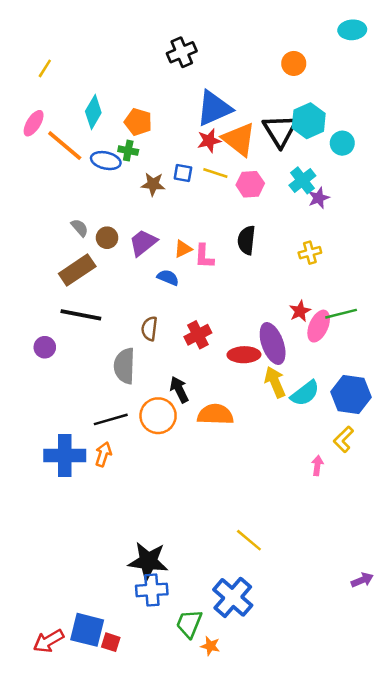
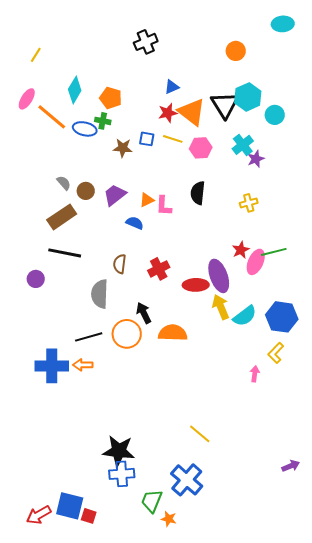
blue triangle: (214, 108) -> (172, 87), size x0.5
orange arrow: (103, 454) -> (83, 365), turned -108

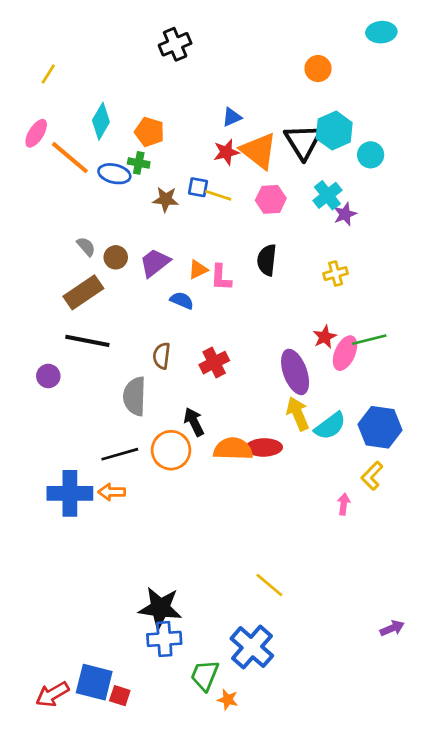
black cross: (146, 42) -> (175, 44), moved
yellow line: (173, 139) -> (218, 195), moved
red ellipse: (196, 285) -> (264, 447), moved

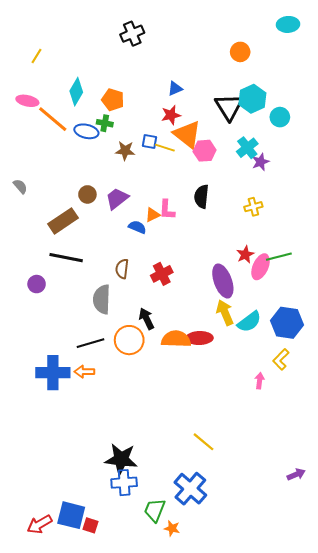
pink ellipse: (36, 133) -> (27, 101), turned 70
orange triangle: (259, 151) -> (187, 134), moved
gray semicircle: (86, 247) -> (20, 186), moved
orange triangle: (198, 269) -> (153, 215), moved

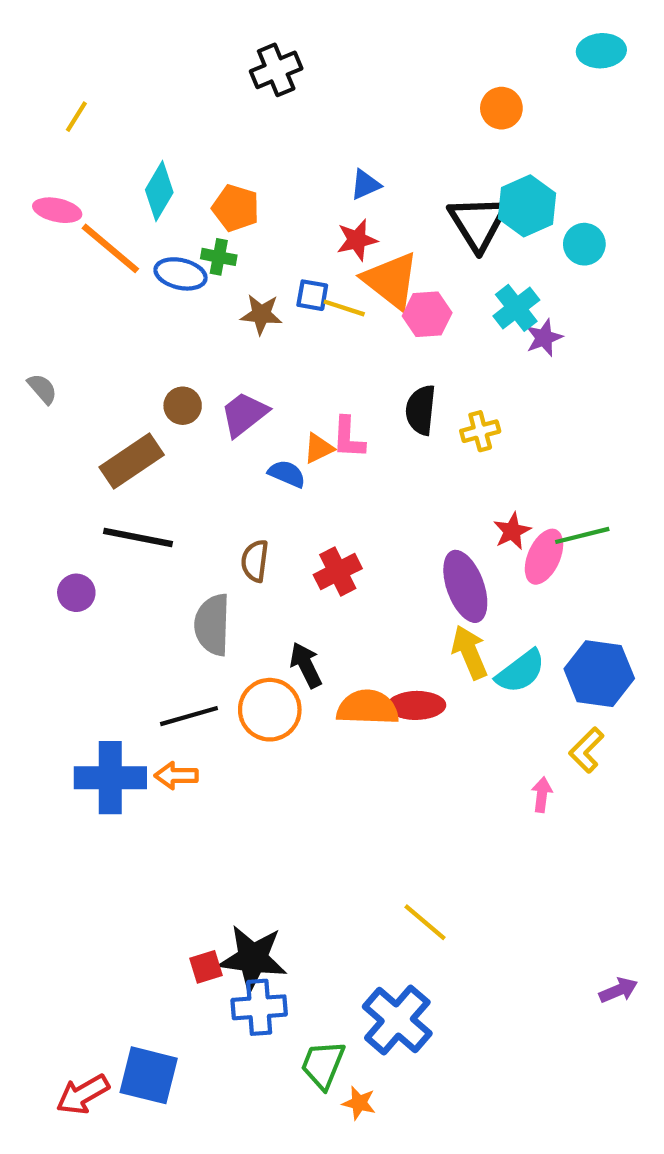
yellow cross: (253, 207) -> (480, 431), moved
red square: (91, 525) -> (206, 967), moved, turned -35

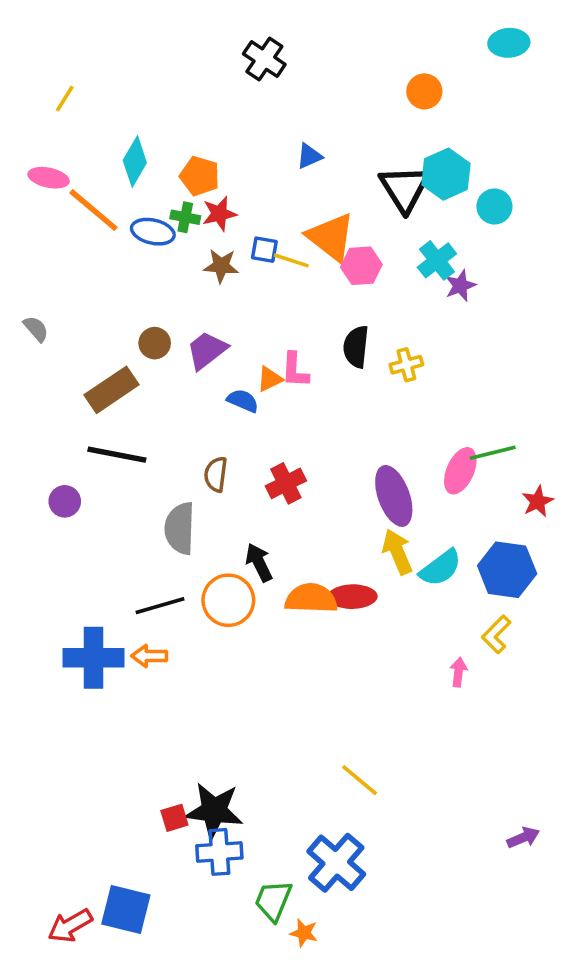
black cross: (276, 70) -> (264, 59), moved, turned -33
red star: (357, 240) -> (219, 214), moved
red star: (512, 531) -> (538, 501), moved

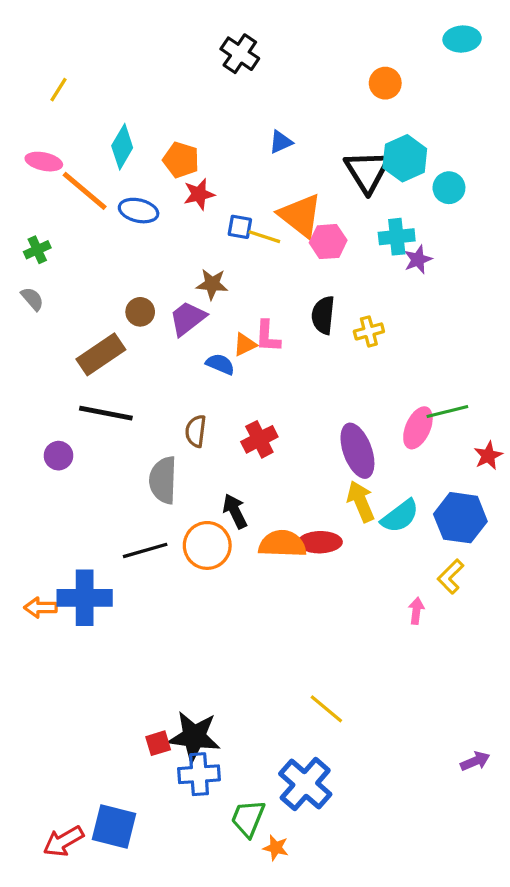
green cross: (185, 217) -> (37, 250), moved, turned -35
cyan cross: (437, 260) -> (397, 237), turned 32
brown star: (221, 266) -> (212, 284), moved
orange arrow: (149, 656) -> (41, 608), moved

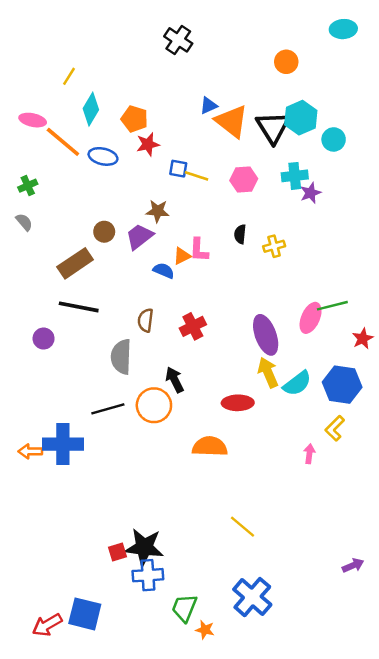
yellow line: (58, 90) -> (69, 76), moved
orange triangle: (300, 215) -> (232, 121), moved
black semicircle: (323, 315) -> (240, 234), size x0.7
orange semicircle: (282, 544) -> (210, 447), moved
blue cross: (305, 784) -> (252, 597), moved

